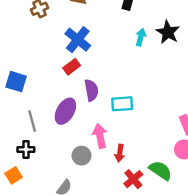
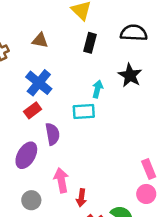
cyan arrow: (141, 37) -> (98, 89), moved
cyan rectangle: (122, 104) -> (84, 112), moved
gray circle: (81, 156) -> (31, 200), moved

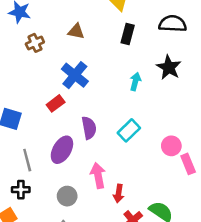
red rectangle: (33, 110) -> (56, 103), moved
cyan rectangle: (84, 112) -> (129, 130), moved, turned -40
pink circle: (146, 194) -> (171, 146), moved

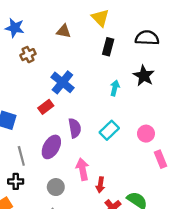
brown triangle: (76, 31) -> (64, 31), moved
pink circle: (171, 146) -> (146, 134), moved

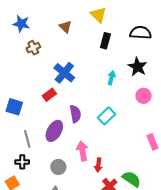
brown triangle: (64, 31) -> (65, 27), turned 32
pink circle: (146, 134) -> (144, 96), moved

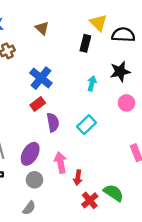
yellow triangle: (98, 15) -> (98, 23), moved
black star: (137, 67) -> (120, 72), turned 30
red rectangle: (49, 95) -> (38, 104), moved
purple ellipse: (54, 131) -> (30, 154), moved

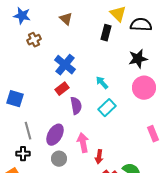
cyan arrow: (92, 83) -> (102, 83), moved, turned -56
pink circle: (127, 103) -> (144, 88), size x1.5

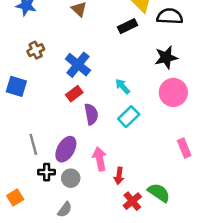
black rectangle: (106, 33) -> (127, 26), turned 49
brown cross: (34, 40) -> (36, 50), moved
blue square: (15, 99) -> (16, 86), moved
black cross: (23, 154) -> (47, 172), moved

